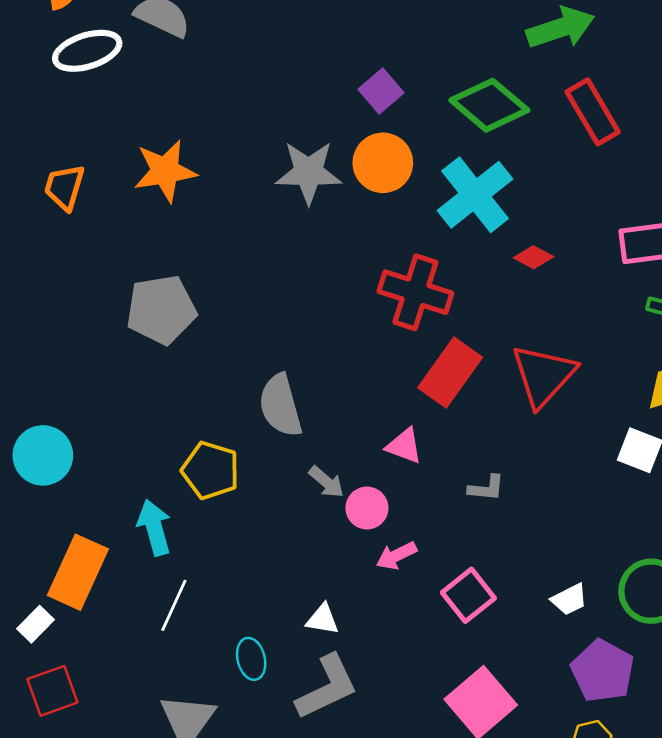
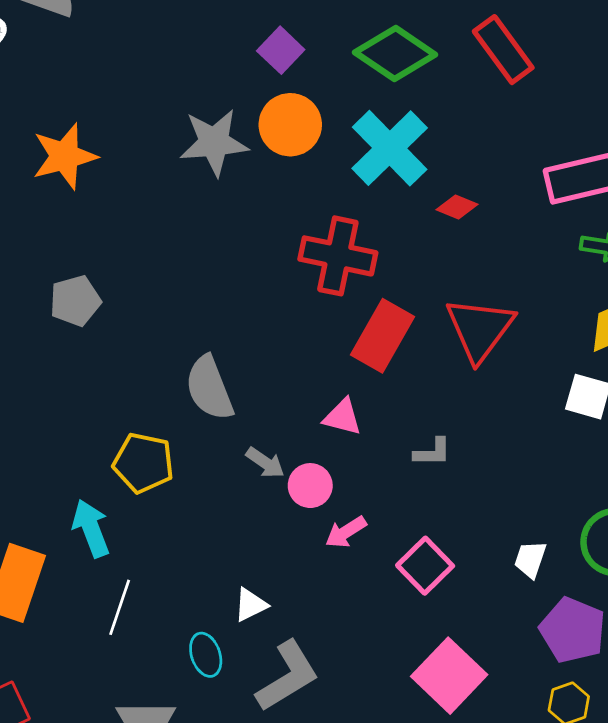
gray pentagon: (161, 310) -> (75, 301), size x0.7
white trapezoid: (569, 599) -> (530, 559), turned 141
white triangle: (323, 619) -> (251, 605), moved, turned -30

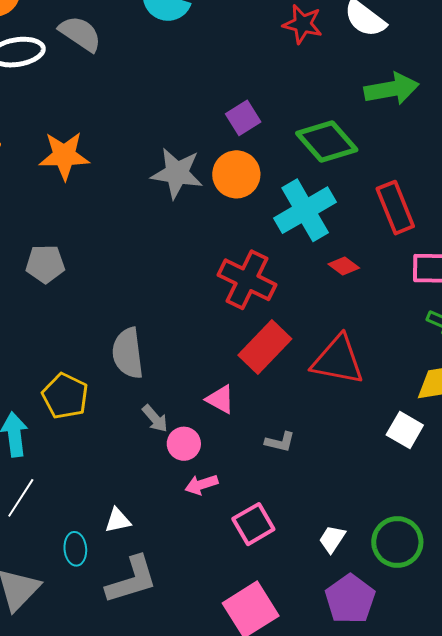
red rectangle: (503, 50) -> (395, 208), moved
red triangle: (480, 329) -> (338, 360), turned 50

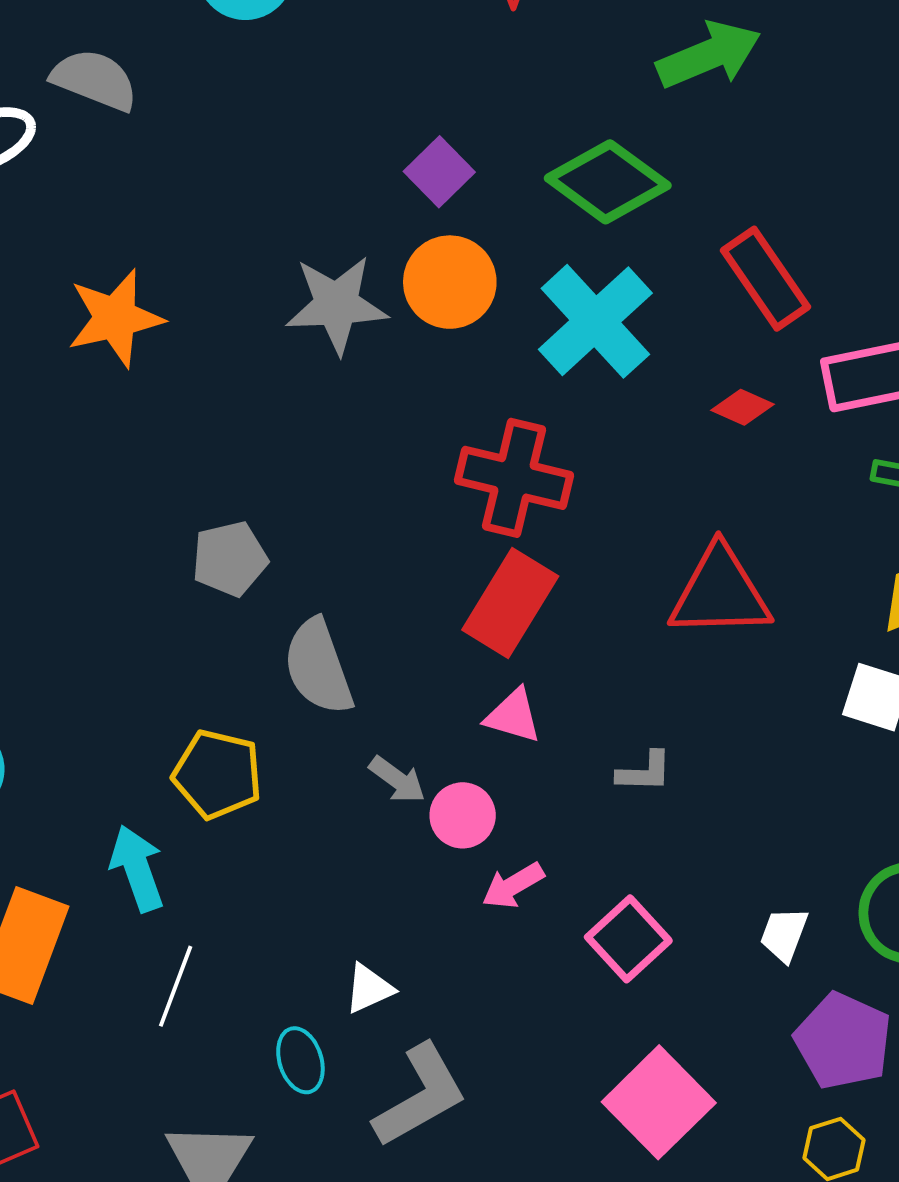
gray pentagon: (45, 264) -> (230, 559), moved
red diamond: (344, 266) -> (742, 407), moved
red rectangle: (265, 347) -> (510, 603), moved

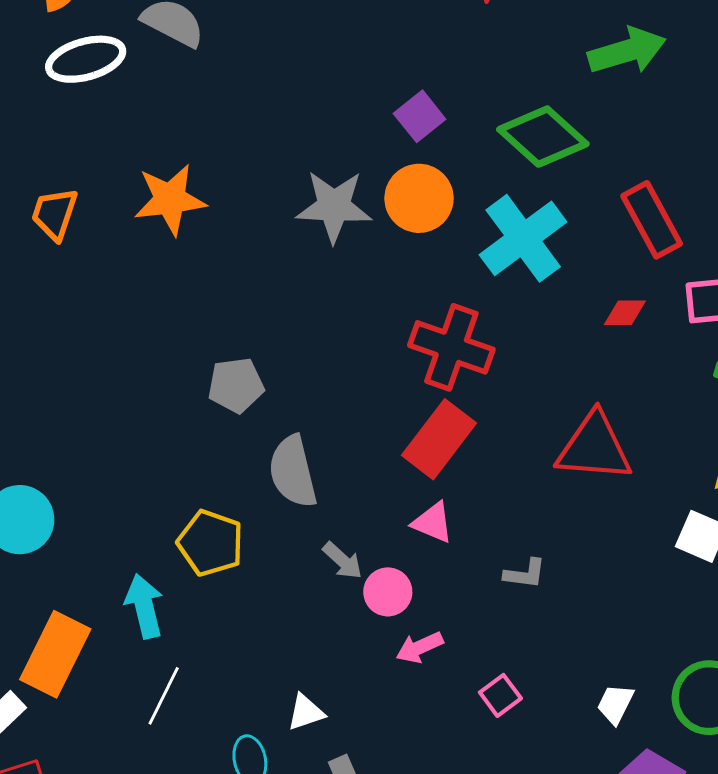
red diamond: (742, 407) -> (625, 313), turned -30
pink square: (628, 939) -> (500, 695), size x0.7

